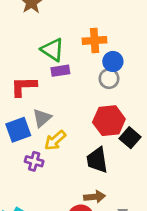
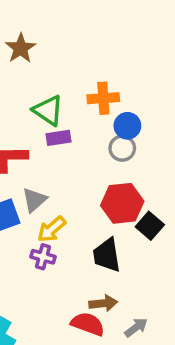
purple cross: (34, 161) -> (43, 257), moved

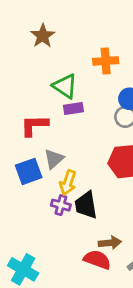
orange cross: (103, 98) -> (106, 61), moved
yellow arrow: (52, 229) -> (68, 183), turned -30
black trapezoid: (107, 255) -> (86, 205), moved

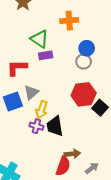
red semicircle: (97, 260) -> (63, 166), turned 90

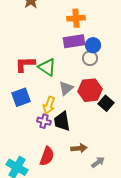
green triangle: (39, 39) -> (47, 67), moved
purple rectangle: (46, 55) -> (74, 41), moved, size x1.5
gray triangle: (31, 92) -> (66, 88), moved
red semicircle: (63, 166) -> (47, 156), moved

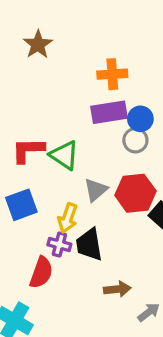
red semicircle: (47, 156) -> (41, 273), moved

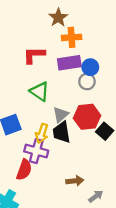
brown star: (38, 44) -> (58, 18), moved
red L-shape: (28, 150) -> (34, 55), moved
purple cross: (59, 244) -> (36, 151), size x1.5
black trapezoid: (89, 244) -> (62, 132), moved

